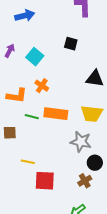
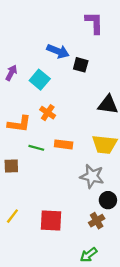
blue arrow: (25, 16) -> (58, 51), moved, turned 36
orange rectangle: (56, 114) -> (64, 144), size x0.7
yellow line: (28, 162) -> (12, 216), moved, turned -64

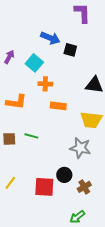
orange cross: (48, 113) -> (45, 84), moved, turned -32
orange rectangle: (64, 144) -> (58, 106), moved
green line: (36, 148) -> (31, 136), moved
black circle: (108, 200) -> (64, 175), moved

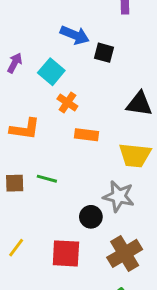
orange cross: (45, 84) -> (67, 102), turned 32
black circle: (64, 175) -> (91, 217), moved
brown cross: (84, 187) -> (125, 253), size x1.6

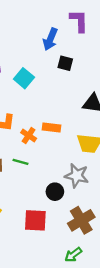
blue arrow: (75, 35) -> (50, 39), moved, turned 90
orange cross: (67, 102) -> (29, 135), moved

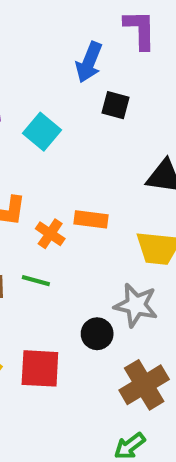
red square: (35, 220) -> (40, 368), moved

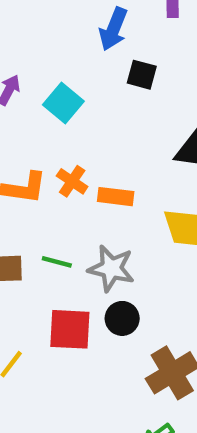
orange cross: (50, 234) -> (72, 181), moved
gray star: (136, 305) -> (111, 268), moved
red square: (40, 368) -> (70, 329), moved

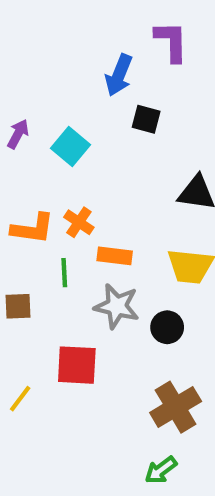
orange rectangle: (116, 197) -> (115, 256), moved
green line: (57, 262) -> (64, 273), moved, turned 72
black circle: (122, 318) -> (167, 327), moved

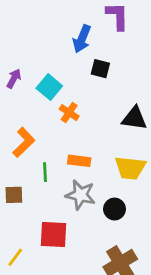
orange cross: (79, 222) -> (69, 113), moved
orange L-shape: (33, 229) -> (24, 142), turned -52

